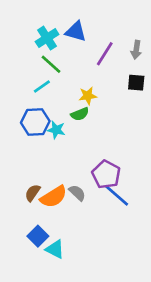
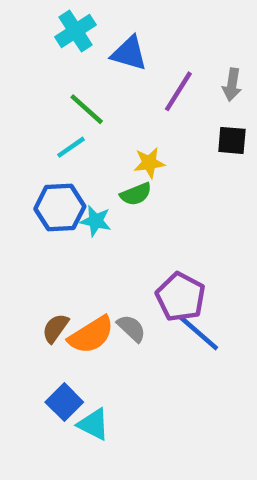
cyan cross: (47, 38) -> (76, 31), moved

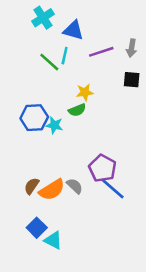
purple line: (178, 91) -> (101, 52), turned 40
cyan line: (71, 147) -> (65, 56), moved, turned -42

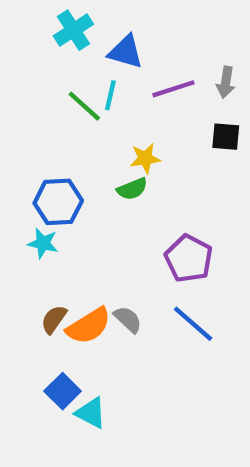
cyan star: (54, 125) -> (43, 243), moved
purple pentagon: (102, 168) -> (189, 258), moved

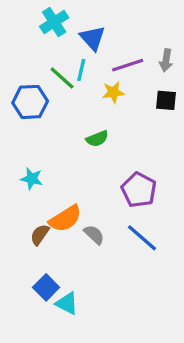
blue triangle: (126, 52) -> (92, 38), turned 32
yellow star: (145, 158) -> (113, 92), moved
blue hexagon: (58, 202) -> (30, 102), moved
orange semicircle: (89, 326) -> (65, 219), moved

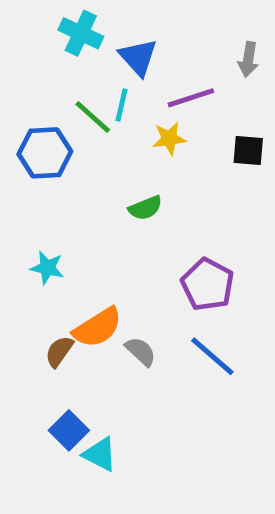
cyan cross: (54, 22) -> (81, 33), turned -32
gray arrow: (166, 60) -> (248, 60), moved

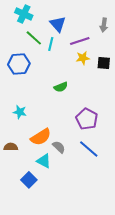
cyan cross: (81, 33) -> (24, 14), moved
green line: (93, 117) -> (34, 38), moved
yellow star: (169, 139) -> (83, 58), moved
brown semicircle: (59, 351) -> (11, 147), moved, turned 56
cyan triangle: (100, 454) -> (44, 161), moved

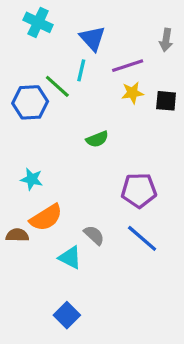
green line: (34, 38) -> (57, 86), moved
purple pentagon: (87, 119) -> (139, 190), turned -30
orange semicircle: (41, 137) -> (46, 218), moved
blue square: (29, 180) -> (67, 315), moved

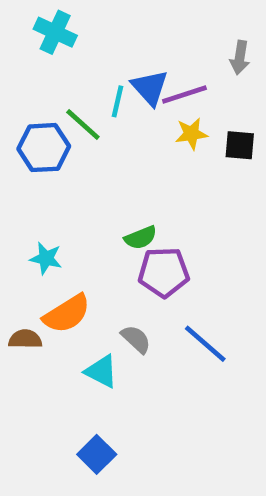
blue triangle: (92, 38) -> (150, 88), moved
green semicircle: (97, 139) -> (141, 238), moved
purple pentagon: (139, 190) -> (164, 272), moved

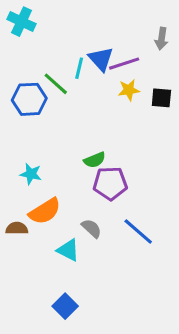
cyan cross: (55, 32) -> (22, 22), moved

